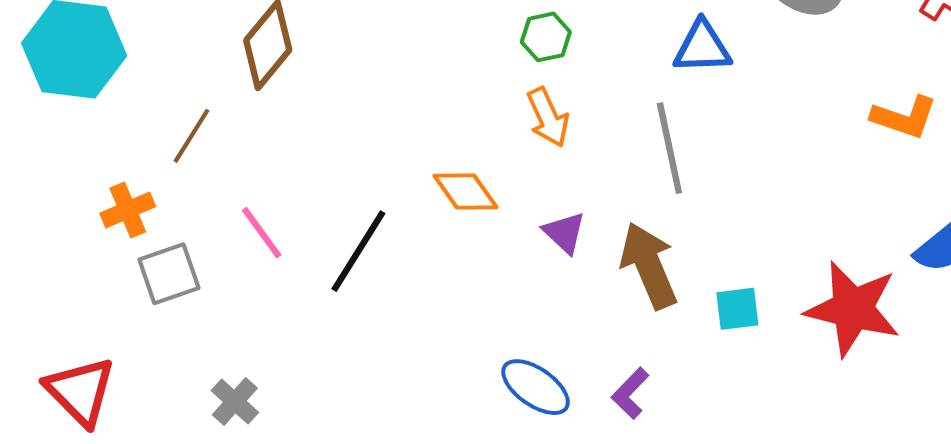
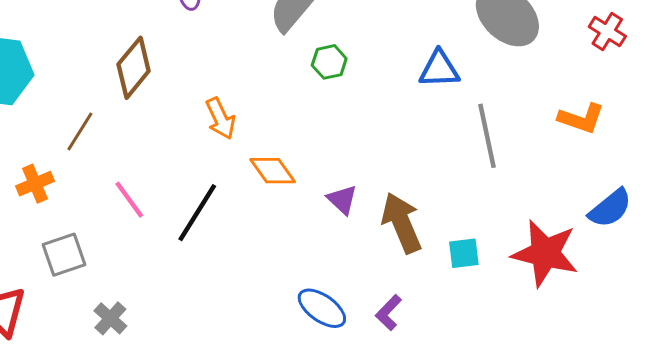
orange arrow: (548, 117) -> (220, 118), moved
gray line: (669, 148) -> (487, 136), moved
gray square: (169, 274) -> (64, 255), moved

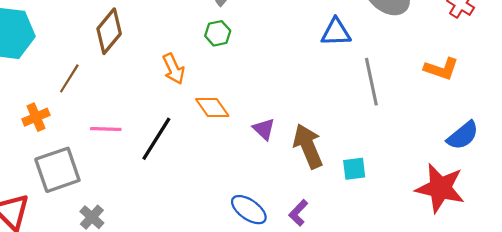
green hexagon: (329, 62) -> (218, 33), moved
pink line: (129, 200) -> (106, 129), turned -52
red star: (545, 253) -> (440, 188), moved
gray square: (64, 255) -> (57, 170), size x1.4

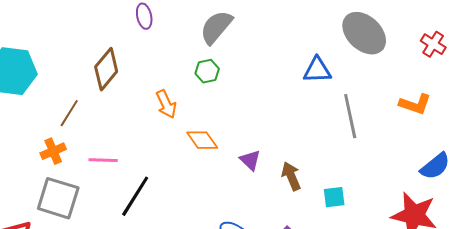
orange cross: (36, 117) -> (53, 151), moved
black line: (156, 139) -> (135, 196), moved
brown arrow: (308, 146) -> (291, 176), size x0.7
gray square: (57, 170) -> (58, 198), turned 36

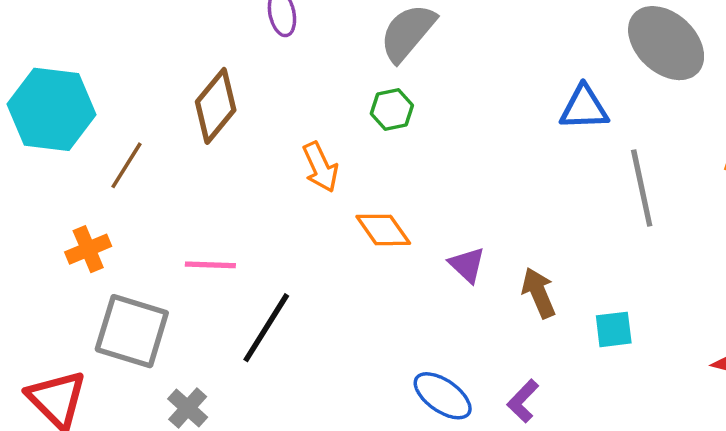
brown line: (69, 113) -> (127, 165), moved
orange cross: (53, 151) -> (88, 249), moved

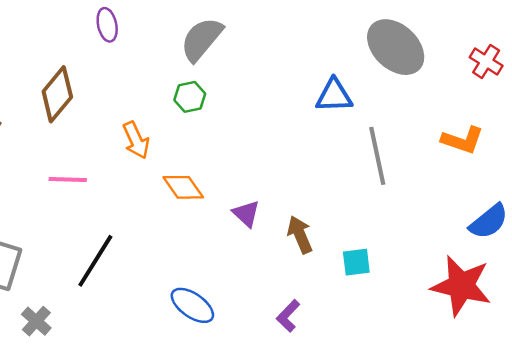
pink line: (210, 265) -> (68, 180), moved
blue ellipse: (443, 396) -> (192, 305), moved

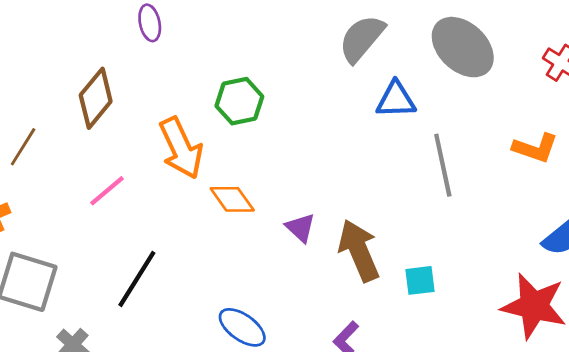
gray semicircle: (202, 39) -> (362, 39), moved
green hexagon: (190, 97) -> (239, 101), size x1.4
orange arrow: (136, 140) -> (181, 148), size x1.5
pink line: (68, 180) -> (107, 191), turned -42
brown arrow: (300, 235) -> (359, 251), size x1.5

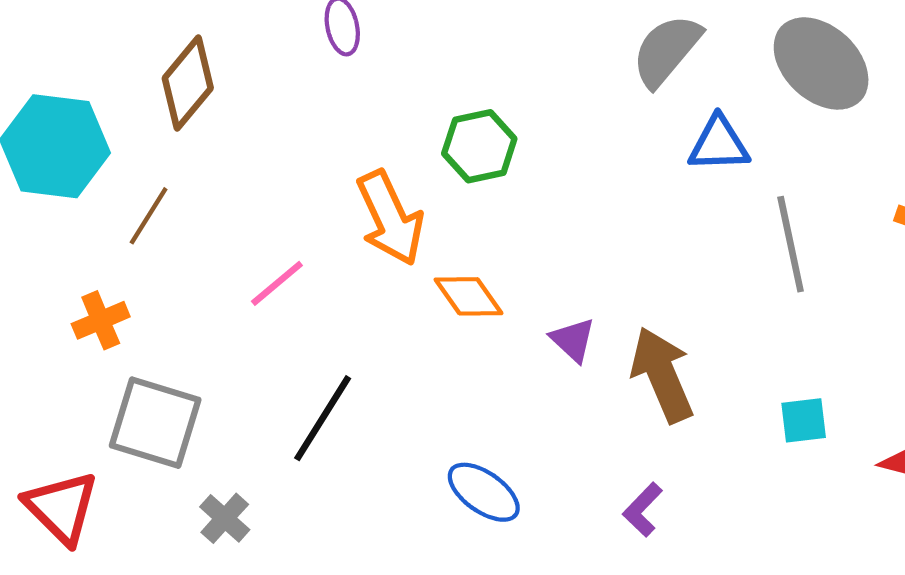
brown diamond: (96, 98) -> (188, 83), moved
cyan square: (420, 280) -> (804, 420), moved

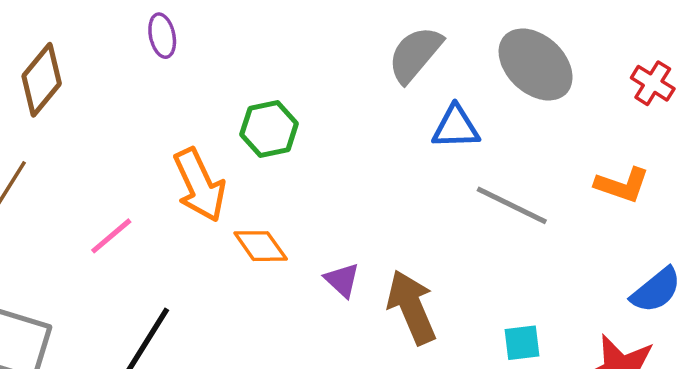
gray line: (791, 244) -> (512, 205), turned -52

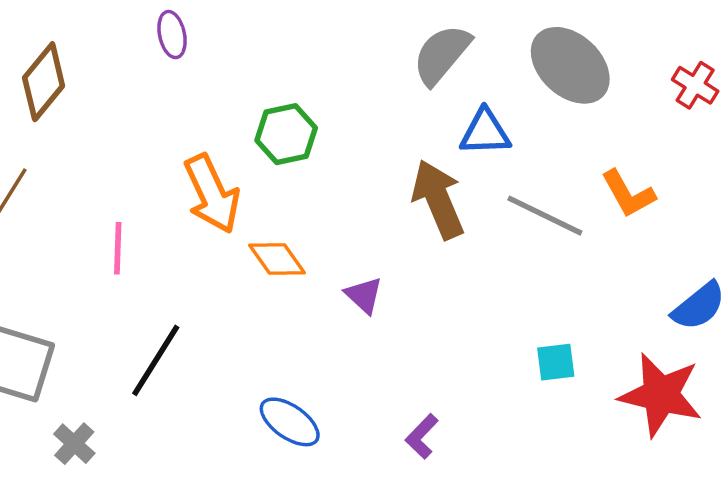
orange L-shape: (622, 185) -> (628, 194), moved, turned 42
pink line: (111, 236) -> (118, 248), turned -48
brown arrow: (412, 307) -> (438, 199), moved

